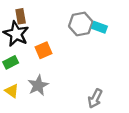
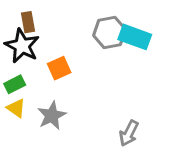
cyan rectangle: (99, 27) -> (135, 37), size x1.5
yellow triangle: (12, 91) -> (16, 108), moved

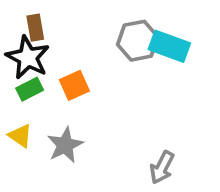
green rectangle: (15, 84) -> (30, 89), moved

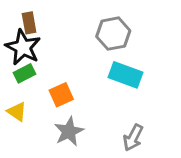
cyan rectangle: (169, 46) -> (126, 75), moved
orange square: (74, 85) -> (61, 95), moved
gray star: (65, 145) -> (69, 132), moved

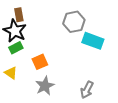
cyan rectangle: (126, 75) -> (93, 41), moved

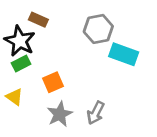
brown rectangle: (19, 15) -> (38, 20), moved, turned -56
gray arrow: (87, 90) -> (96, 113), moved

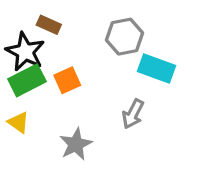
green rectangle: (21, 64) -> (27, 80), size x1.5
orange square: (53, 82) -> (67, 80), moved
gray arrow: (96, 113) -> (133, 114), moved

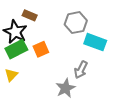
yellow triangle: (18, 122) -> (11, 75), turned 40
gray star: (76, 144) -> (65, 88), moved

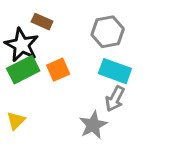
cyan rectangle: (95, 42) -> (115, 71), moved
yellow triangle: (11, 75) -> (16, 121), moved

